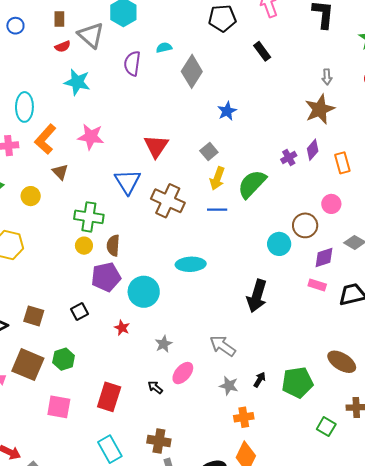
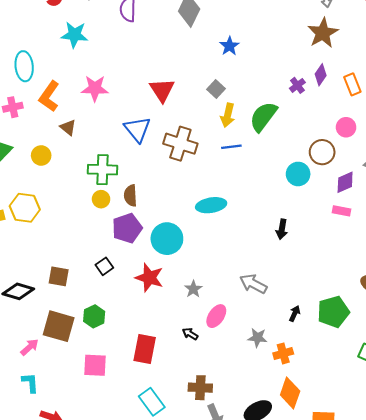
black arrow: (257, 296) -> (282, 229), size x0.6
red star: (122, 328) -> (149, 278), size x1.8
gray star: (229, 386) -> (257, 338), moved

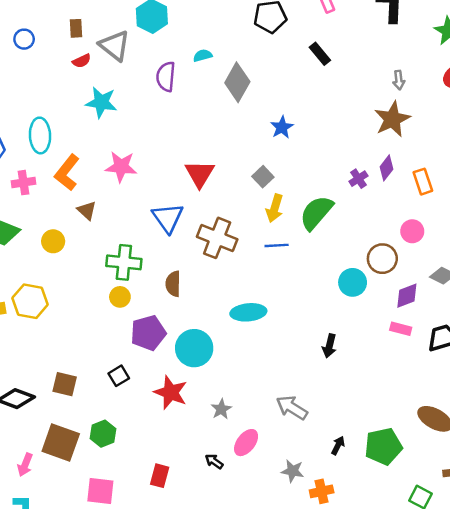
brown semicircle: (130, 196) -> (173, 284), moved
pink arrow: (30, 347) -> (25, 465), turned 150
red rectangle: (145, 349) -> (160, 476), size x0.7

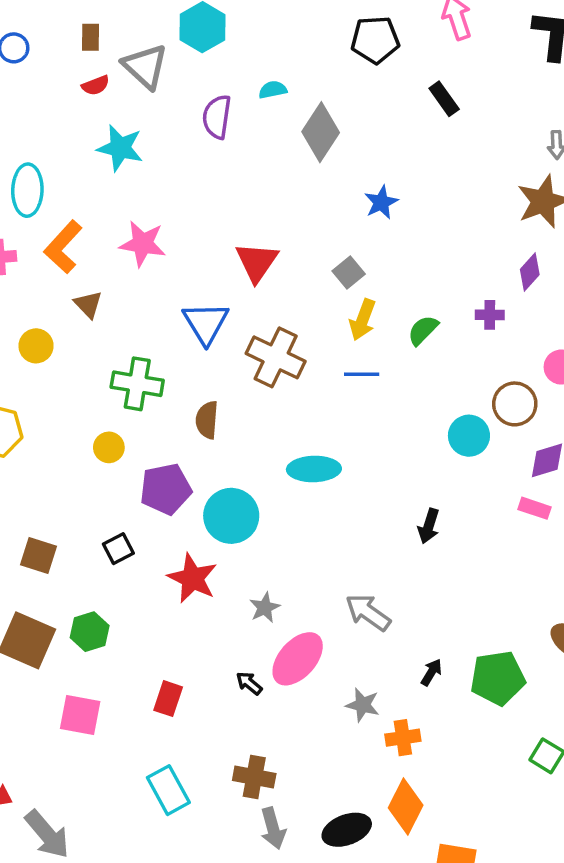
purple cross: (358, 179) -> (490, 315), moved, turned 30
green semicircle: (316, 213) -> (423, 330), size x0.6
yellow circle: (120, 297) -> (109, 447), moved
pink ellipse: (246, 443) -> (298, 659), size x1.4

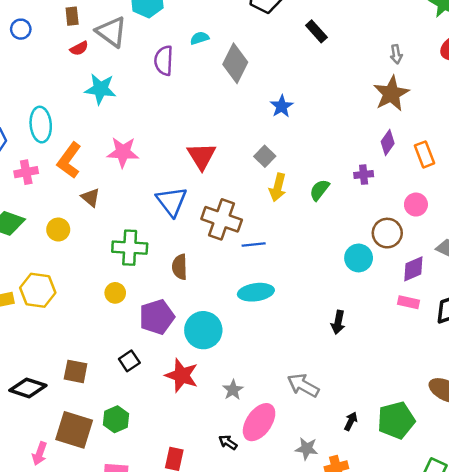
blue line: (362, 374) -> (254, 244), moved

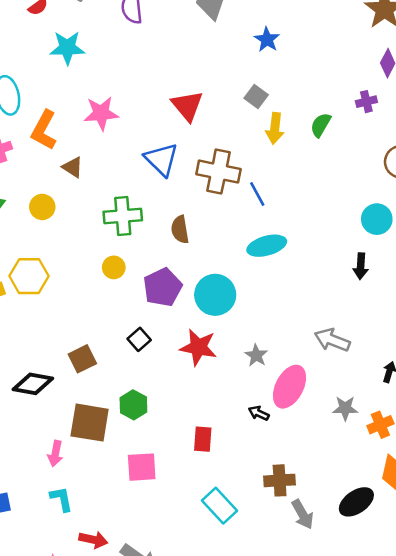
blue line: (254, 244) -> (257, 194), turned 75
cyan circle: (359, 258) -> (377, 219), moved
brown square: (76, 371) -> (82, 359), turned -30

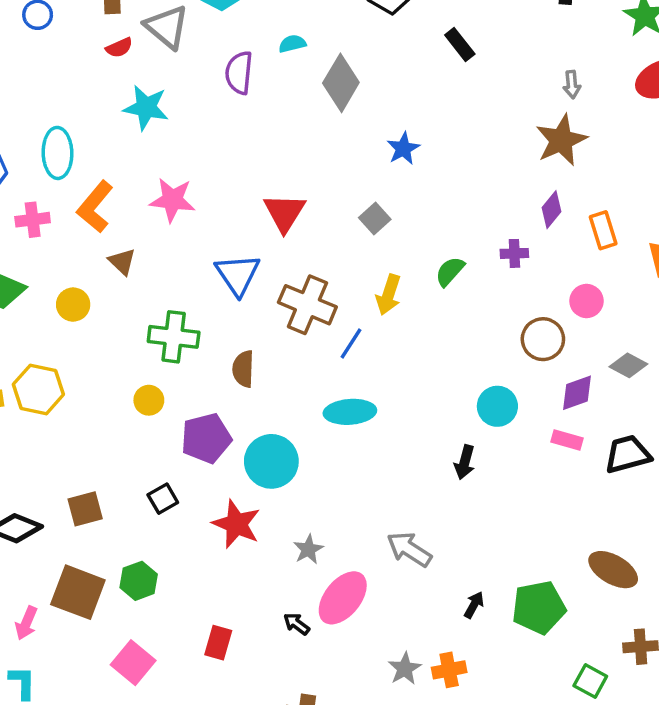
yellow arrow: (275, 128) -> (388, 295), moved
blue line: (257, 194) -> (351, 344), turned 50
gray star: (345, 408) -> (405, 669), moved, turned 30
pink square: (142, 467) -> (133, 663), turned 32

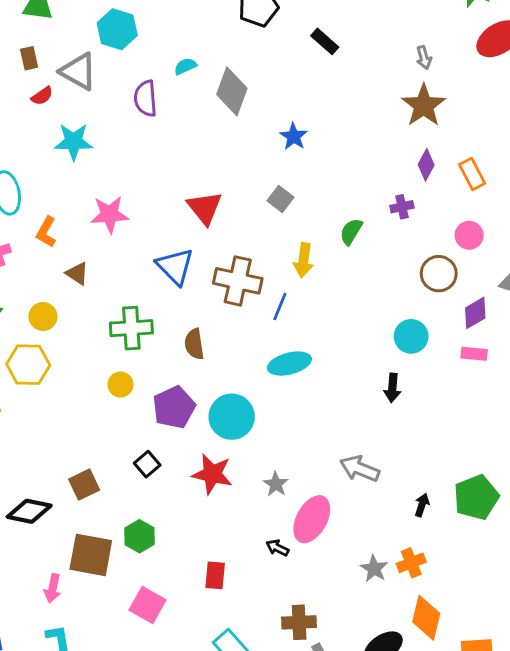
orange L-shape: (95, 207) -> (46, 232), size x0.7
yellow hexagon: (38, 389) -> (28, 365), moved

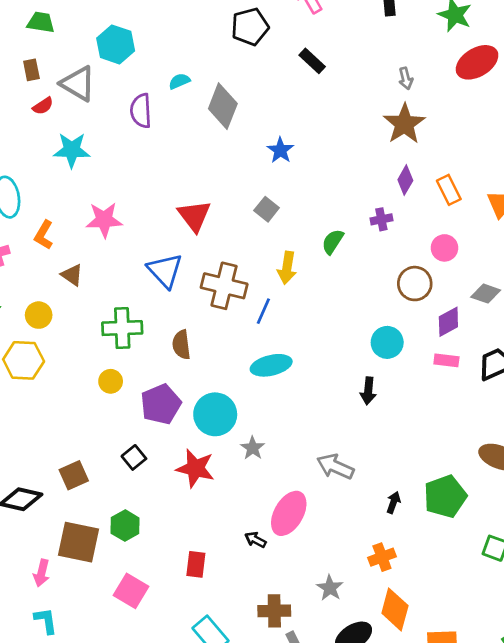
gray star: (276, 484) -> (253, 448), moved
gray star: (374, 569) -> (330, 588), moved

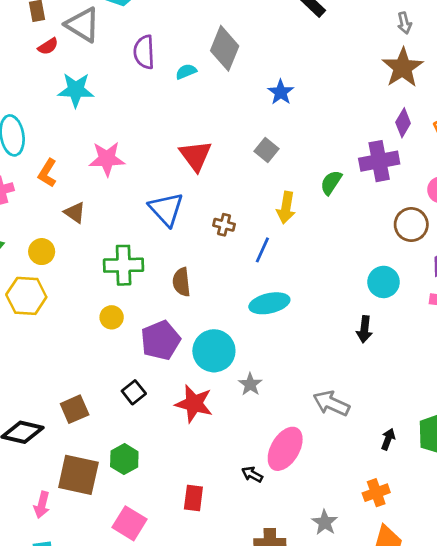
cyan semicircle: (179, 81) -> (186, 72), moved
purple cross: (381, 219) -> (379, 161), size x1.8
brown cross: (224, 286) -> (224, 225), size x0.5

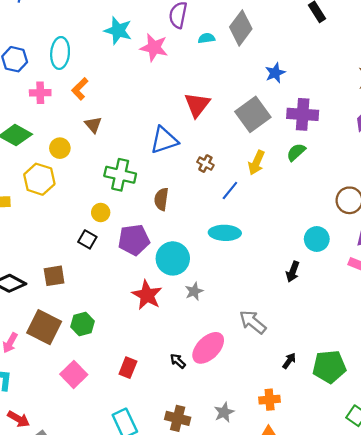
gray square: (266, 150) -> (253, 114), size x1.8
pink star: (107, 159) -> (154, 48), moved
purple cross: (379, 161) -> (303, 114), moved
blue triangle: (166, 209) -> (164, 140), turned 40
black square: (134, 392) -> (87, 239), moved, turned -36

